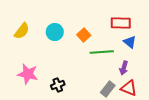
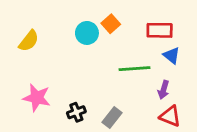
cyan circle: (55, 32) -> (87, 33), moved
orange square: (84, 35) -> (111, 24), moved
gray rectangle: (108, 89) -> (112, 118), moved

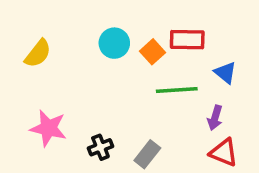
orange square: (111, 24) -> (153, 52), moved
red rectangle: (160, 30) -> (187, 40), moved

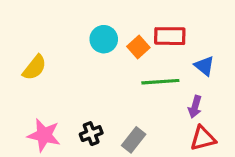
yellow semicircle: (38, 54) -> (35, 67), moved
pink star: (48, 128) -> (44, 135), moved
red triangle: (224, 152) -> (203, 138), turned -36

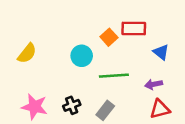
cyan circle: (104, 39) -> (82, 56), moved
green line: (160, 82) -> (114, 76), moved
purple arrow: (195, 107) -> (154, 84), turned 63

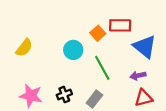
blue triangle: (161, 52) -> (145, 47), size x1.6
green line: (114, 76) -> (102, 68), turned 65

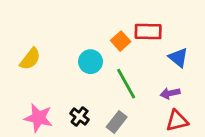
blue triangle: (145, 47) -> (178, 58), size x0.7
black cross: (64, 95) -> (80, 116), turned -32

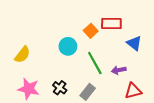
yellow semicircle: (30, 59) -> (22, 55), moved
purple arrow: (170, 93) -> (119, 70), moved

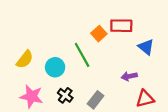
cyan circle: (68, 46) -> (55, 67), moved
green line: (95, 63) -> (82, 55), moved

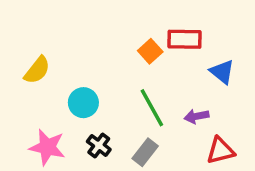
green line: (82, 55) -> (152, 108), moved
yellow semicircle: (25, 59) -> (37, 70), moved

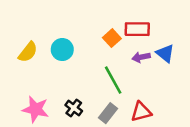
cyan circle: (83, 103) -> (62, 50), moved
purple arrow: (196, 116) -> (141, 57), moved
red triangle: (220, 151) -> (141, 112), moved

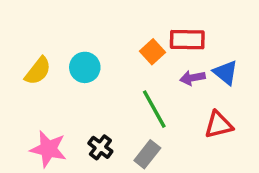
red triangle: (141, 112) -> (219, 125), moved

